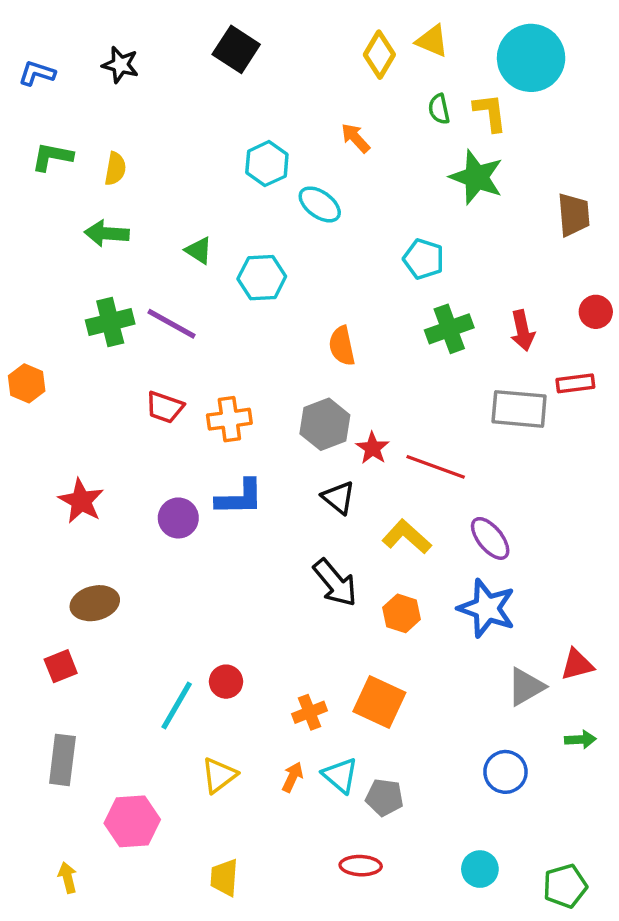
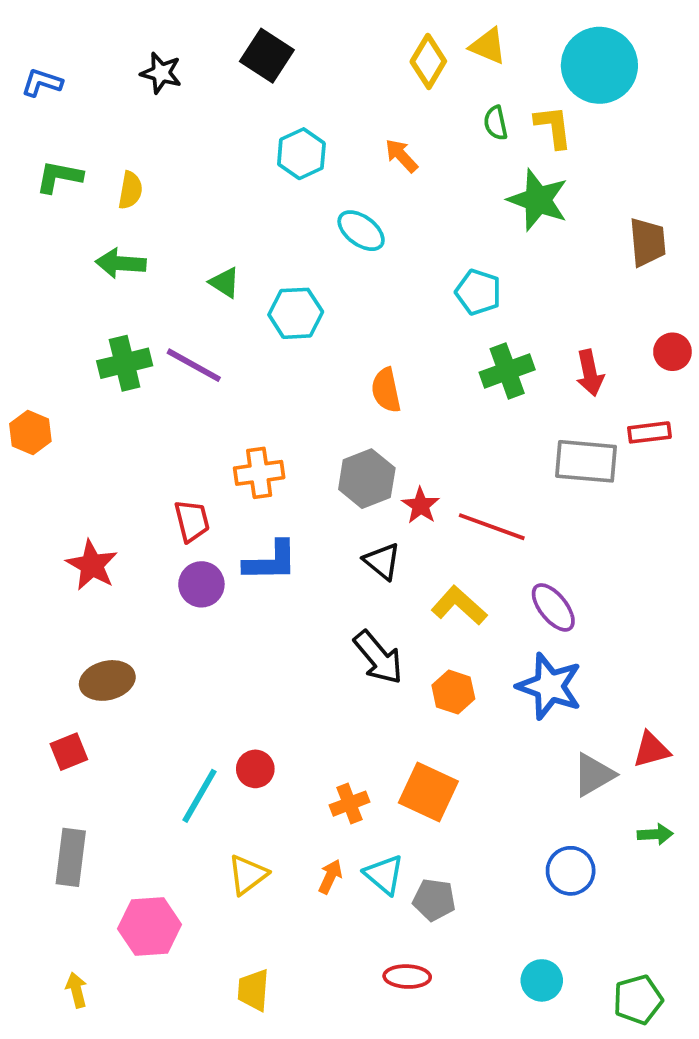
black star: (120, 65) -> (161, 73), moved
cyan hexagon: (267, 164) -> (301, 154), moved
red trapezoid: (165, 407) -> (192, 521), moved, turned -123

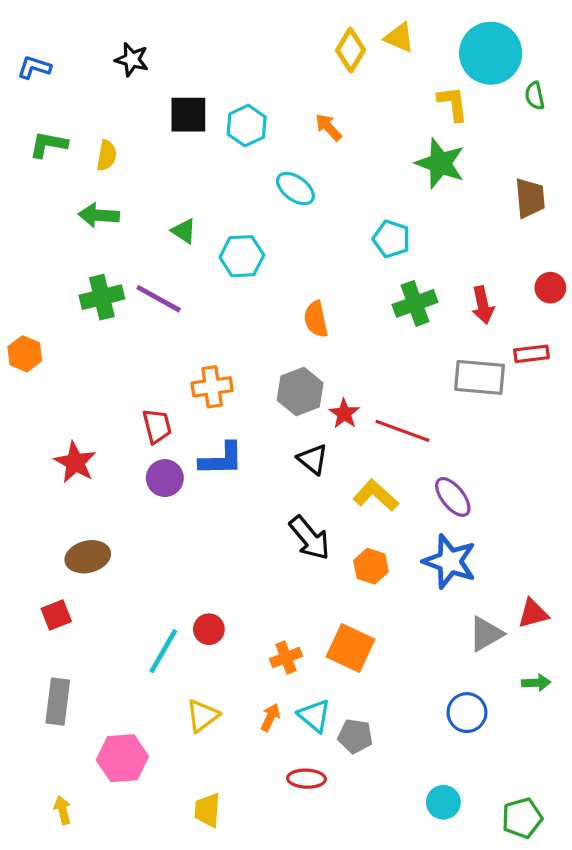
black square: (267, 56) -> (188, 115), moved, turned -33
green semicircle: (496, 123) -> (535, 96), moved
red ellipse: (407, 977) -> (306, 779), moved

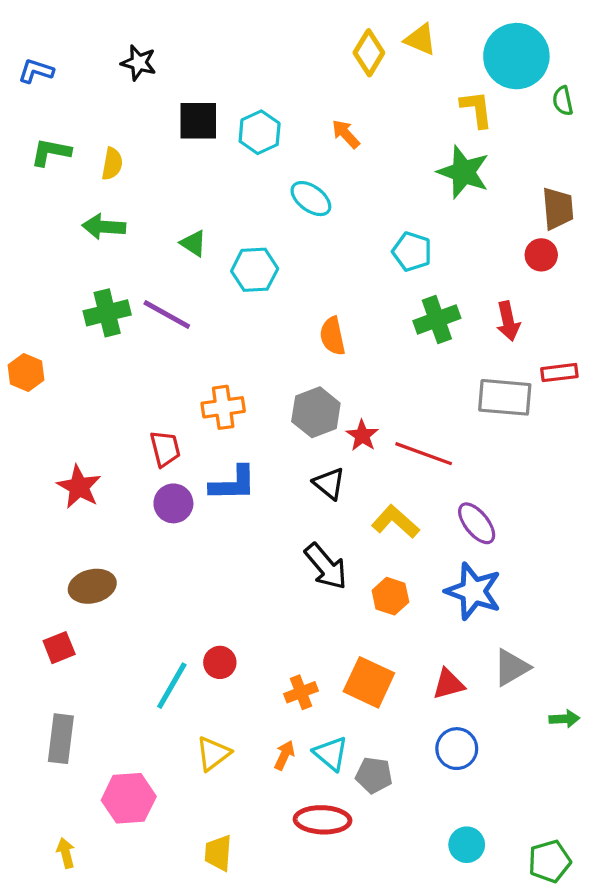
red circle: (550, 288) -> (541, 255), moved
red triangle: (533, 613) -> (448, 684), moved
blue circle: (467, 713) -> (457, 749), moved
red ellipse: (306, 779) -> (323, 820), size x1.4

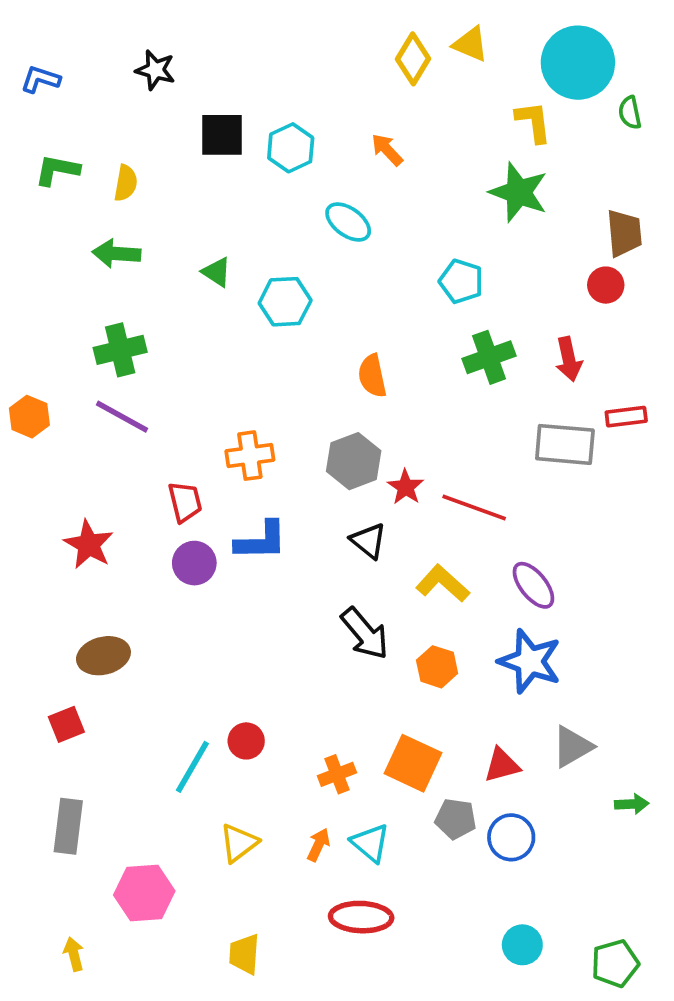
purple line: (167, 315) -> (122, 417), moved
gray pentagon: (374, 775) -> (456, 819), moved

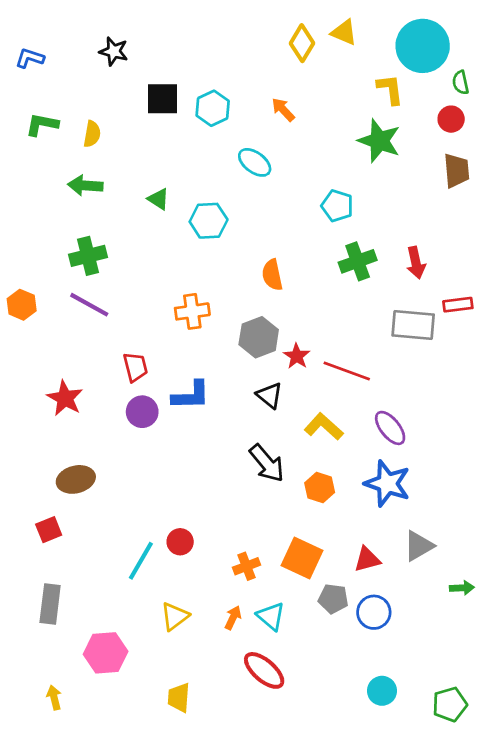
red circle: (606, 285) -> (451, 119), moved
orange cross: (250, 456) -> (192, 311), moved
red ellipse: (361, 917) -> (264, 670), turned 39

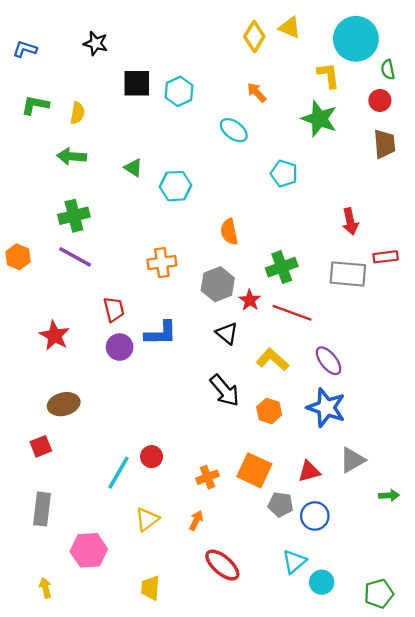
orange arrow: (283, 110) -> (257, 92), moved
cyan ellipse: (255, 162) -> (234, 130), moved
green cross: (358, 261) -> (282, 267), moved
cyan triangle: (271, 616) -> (294, 562), moved, turned 40

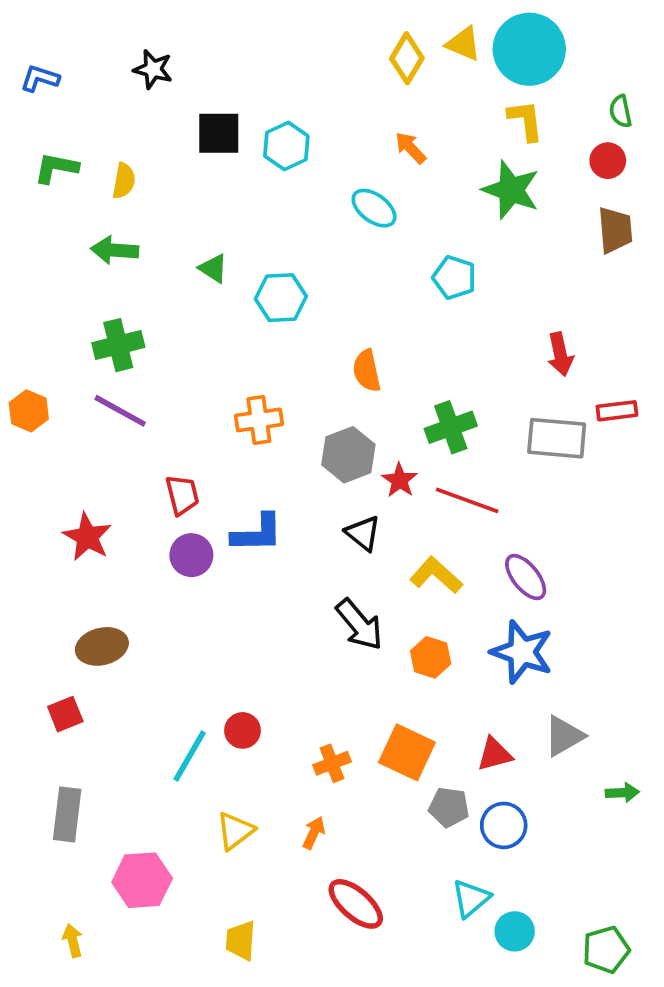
cyan circle: (356, 39) -> (529, 49), moved

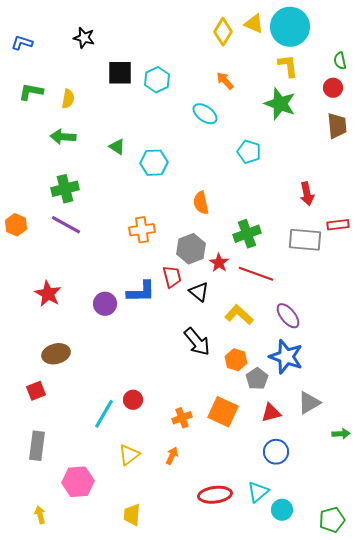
red trapezoid: (182, 495) -> (172, 277), moved
gray pentagon: (449, 807) -> (257, 379), moved, turned 30
red ellipse: (356, 904) -> (215, 495), moved, turned -48

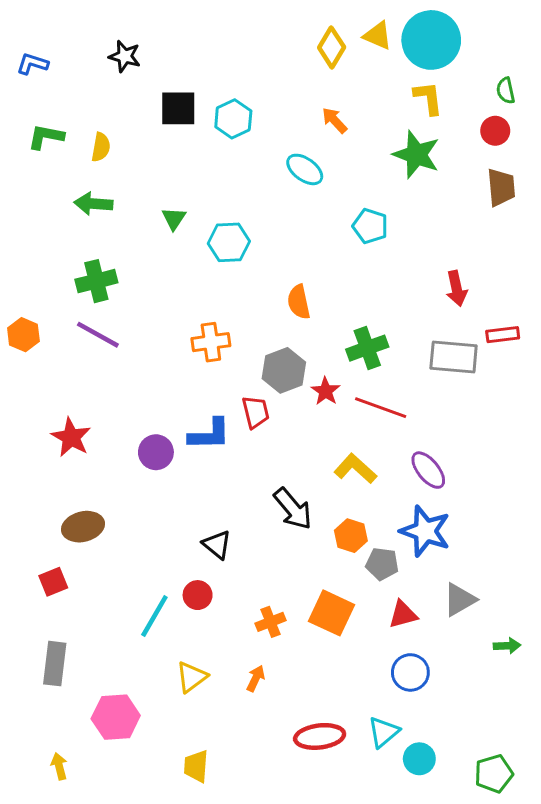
green triangle: (117, 147) -> (174, 219), turned 30
black triangle: (199, 292) -> (217, 544), moved
gray pentagon: (257, 379) -> (382, 564), turned -30

